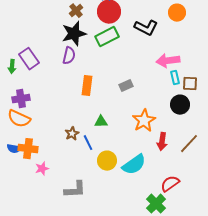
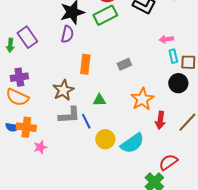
pink arrow: (168, 61) -> (166, 39), size x0.6
brown star: (72, 134) -> (63, 90), moved, size x1.5
gray L-shape: (75, 190) -> (69, 115), moved

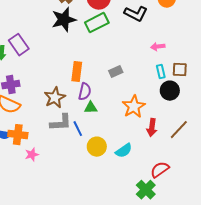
purple semicircle: (67, 34) -> (85, 92), moved
cyan rectangle: (173, 56) -> (161, 72), moved
cyan semicircle: (132, 143) -> (124, 151), size x0.7

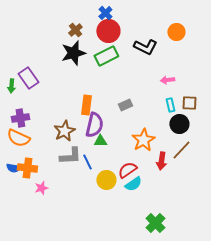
purple semicircle: (85, 92) -> (94, 125), size x1.4
brown line: (179, 130) -> (181, 150), moved
red semicircle: (160, 170) -> (127, 170), moved

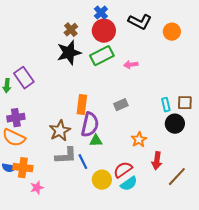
black L-shape: (145, 47) -> (140, 22), moved
pink arrow: (167, 80) -> (131, 65), moved
orange star: (143, 140) -> (139, 140), size x0.7
brown line: (181, 150) -> (177, 177), moved

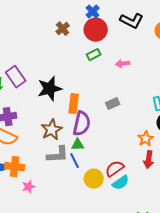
black star: (69, 53) -> (50, 89), moved
green rectangle: (102, 56) -> (94, 55), size x0.6
orange star: (139, 140) -> (146, 139), moved
green triangle: (96, 141) -> (78, 145), moved

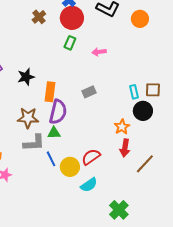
green rectangle: (94, 55) -> (70, 43), turned -40
black star: (50, 89) -> (26, 77), size x0.7
brown star: (52, 130) -> (28, 118), turned 30
blue line: (75, 161) -> (51, 159), moved
cyan semicircle: (121, 183) -> (89, 185), moved

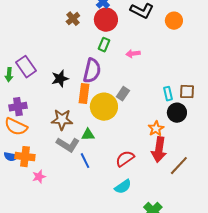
gray rectangle: (89, 92) -> (123, 94), turned -32
purple semicircle: (58, 112) -> (92, 71), moved
gray L-shape: (34, 143) -> (68, 145), turned 35
red arrow: (125, 148) -> (159, 150), size x1.4
yellow circle: (70, 167) -> (104, 107), moved, size x1.4

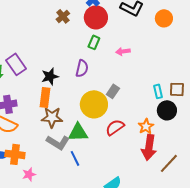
purple semicircle: (92, 71) -> (82, 68), size x0.7
orange rectangle: (84, 94) -> (45, 97), moved
green triangle: (88, 135) -> (78, 132), size x1.5
red semicircle: (125, 159) -> (115, 127), moved

